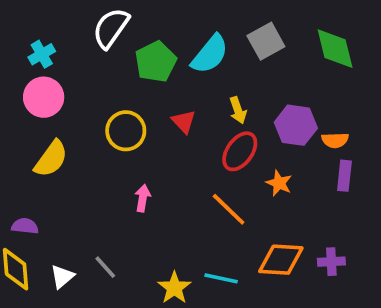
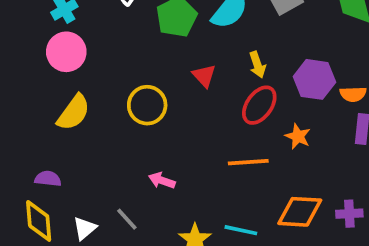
yellow circle: (126, 131) -> (147, 105), moved
pink arrow: (143, 198) -> (162, 181), moved, turned -80
orange line: (229, 209) -> (248, 162), turned -48

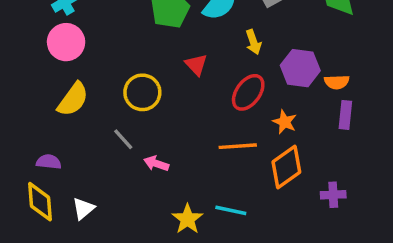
yellow arrow: (257, 65) -> (253, 42), moved
orange diamond: (300, 212) -> (286, 167), moved, turned -39
gray line: (127, 219) -> (123, 139), moved

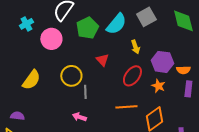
pink circle: (66, 42) -> (51, 39), moved
orange star: (285, 122) -> (158, 86), moved
gray line: (123, 139) -> (85, 92), moved, turned 40

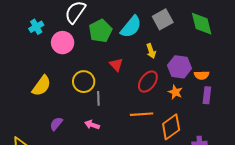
purple semicircle: (17, 116) -> (56, 124), moved, turned -56

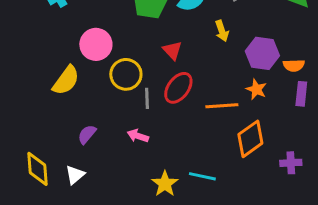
pink circle: (63, 43) -> (96, 44), moved
red ellipse: (148, 82) -> (178, 88), moved
orange line: (142, 114) -> (222, 106), moved

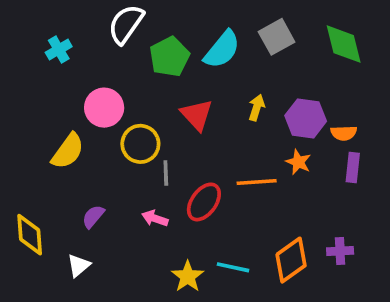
yellow arrow: (222, 31) -> (257, 108), moved, turned -144
red triangle: (172, 50) -> (197, 115), size x1.4
red ellipse: (178, 88) -> (204, 202), moved
orange diamond: (250, 139) -> (291, 260), moved
yellow diamond: (37, 169) -> (30, 235), moved

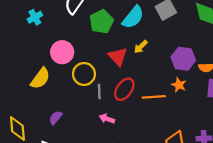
yellow arrow: (257, 108) -> (141, 47), moved, turned -152
red ellipse: (204, 202) -> (124, 89), moved
pink arrow: (155, 218) -> (107, 119), moved

